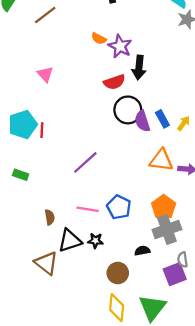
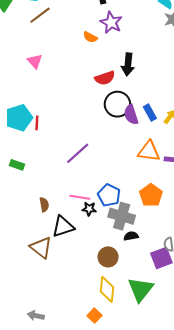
purple star: (120, 46) -> (111, 23), moved
pink triangle: (45, 74) -> (35, 61), moved
gray cross: (167, 229) -> (122, 216), moved, turned 35
black star: (95, 241) -> (89, 209), moved

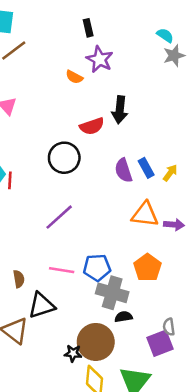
black circle: (117, 104) -> (64, 158), moved
blue pentagon: (109, 195) -> (97, 268), turned -30
black star: (89, 209) -> (73, 353), moved
brown circle: (108, 257) -> (96, 342), size x1.5

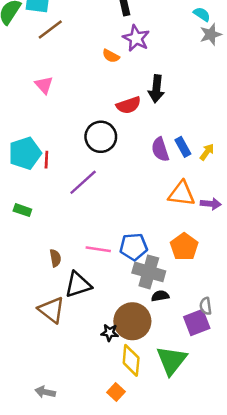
purple line: (59, 217) -> (83, 182), moved

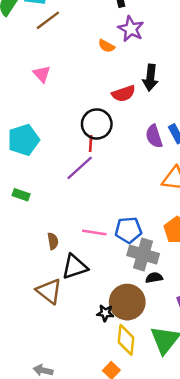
red line: (46, 160) -> (91, 144), moved

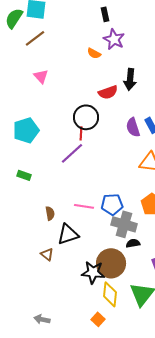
brown line: (48, 20) -> (35, 38), moved
brown triangle: (49, 291) -> (47, 254), size x0.6
black star: (105, 313) -> (93, 272), size x1.6

